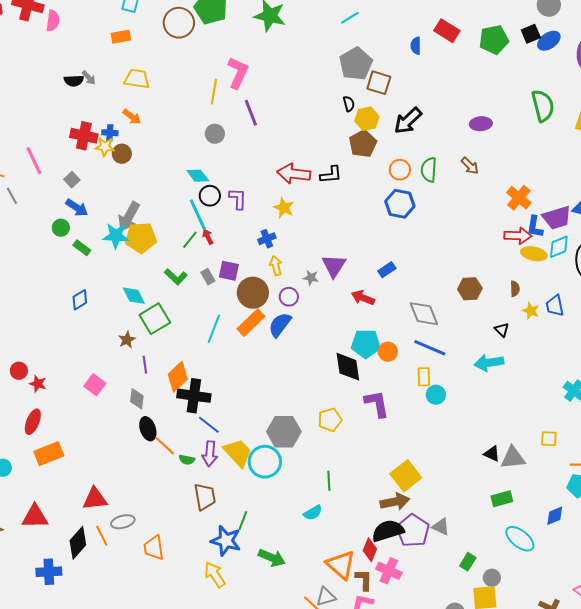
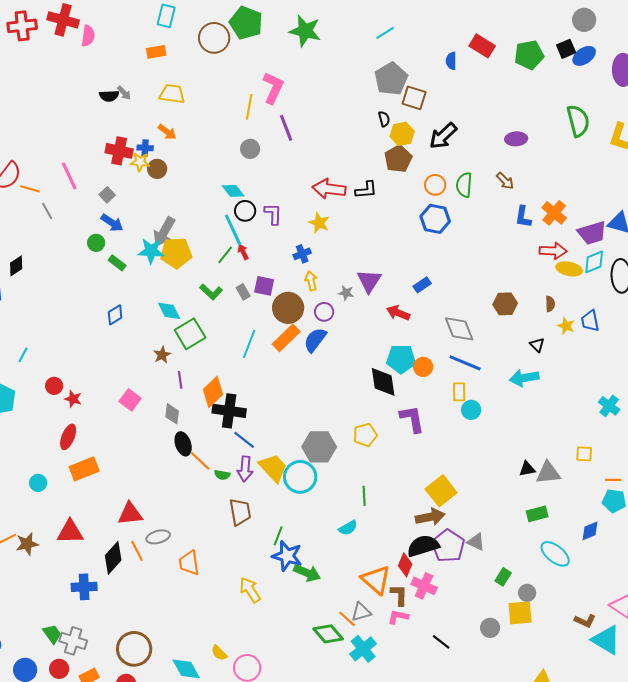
blue L-shape: (535, 227) -> (523, 217), moved
black triangle: (492, 454) -> (527, 469), turned -36
blue star: (226, 541) -> (287, 556), moved

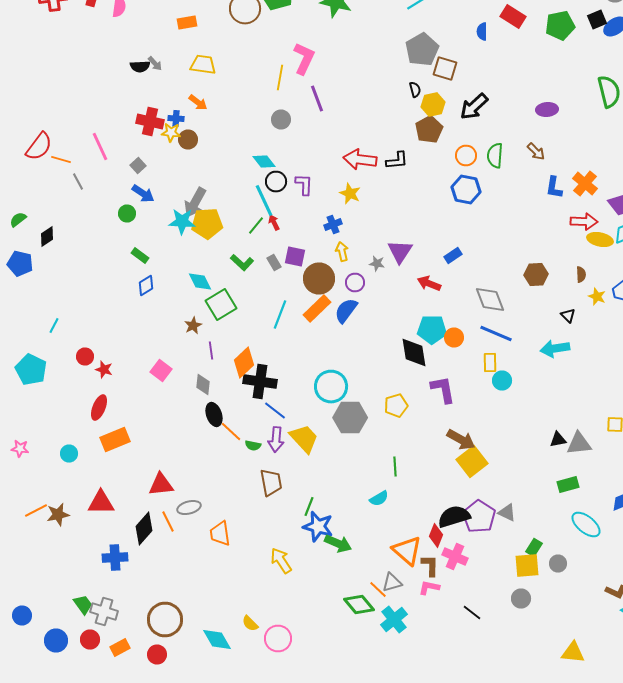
green rectangle: (117, 263) -> (140, 256), moved
cyan circle: (300, 477) -> (331, 386), moved
brown arrow: (430, 517) -> (461, 440), moved, turned 40
yellow square: (520, 613) -> (527, 566), moved

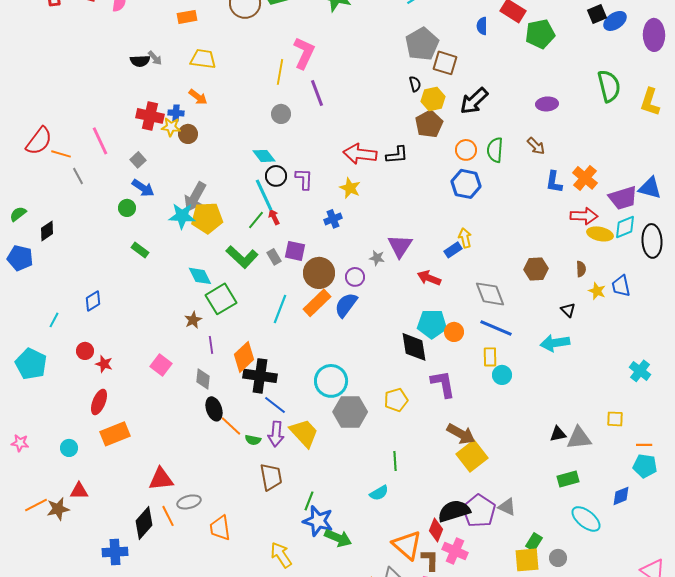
green pentagon: (560, 26) -> (540, 34), moved
yellow arrow: (342, 252) -> (465, 238), moved
green L-shape: (242, 262) -> (242, 257), size x1.4
blue diamond: (146, 286) -> (93, 301), moved
red triangle: (101, 502) -> (79, 491), moved, size x0.7

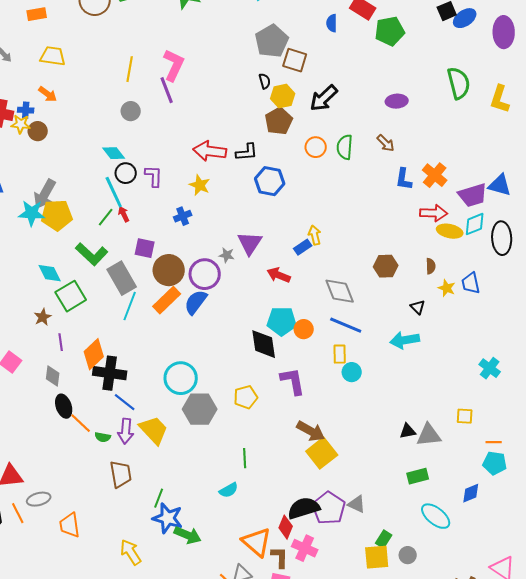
pink L-shape: (304, 53) -> (174, 65), moved
blue hexagon: (466, 184) -> (270, 181), moved
gray rectangle: (274, 257) -> (122, 278), moved, size x2.0
purple circle: (355, 277) -> (205, 274), size x1.6

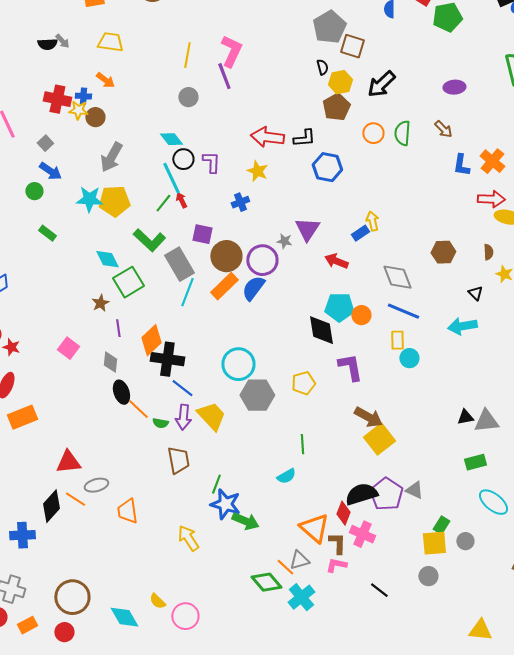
gray arrow: (45, 194) -> (111, 157), moved
orange line: (18, 513) -> (75, 499), turned -30

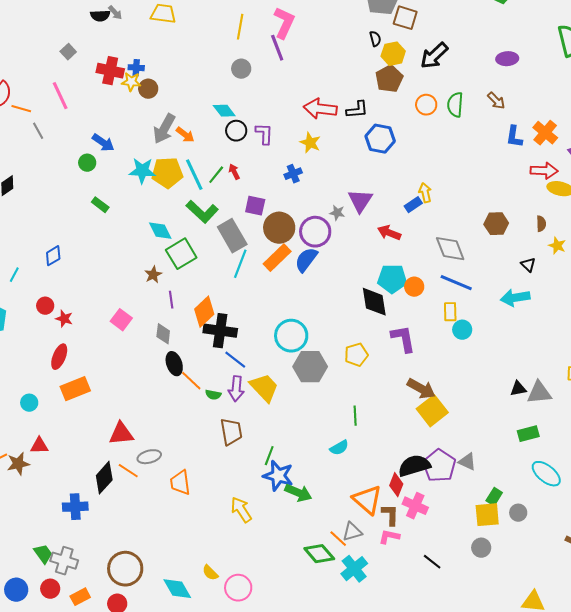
orange arrow: (105, 80) -> (185, 135), moved
gray square: (45, 143) -> (68, 52), moved
cyan line: (171, 178) -> (194, 175), moved

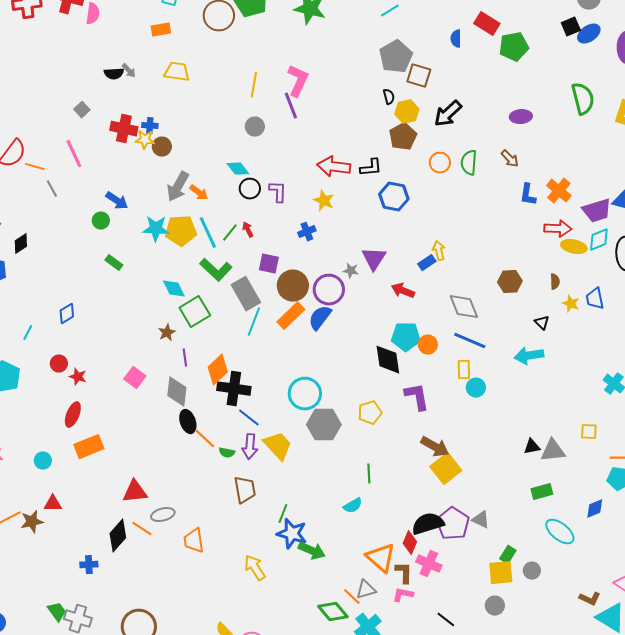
gray diamond: (163, 334) -> (177, 392), size x1.4
blue cross: (75, 507) -> (89, 565), size x0.7

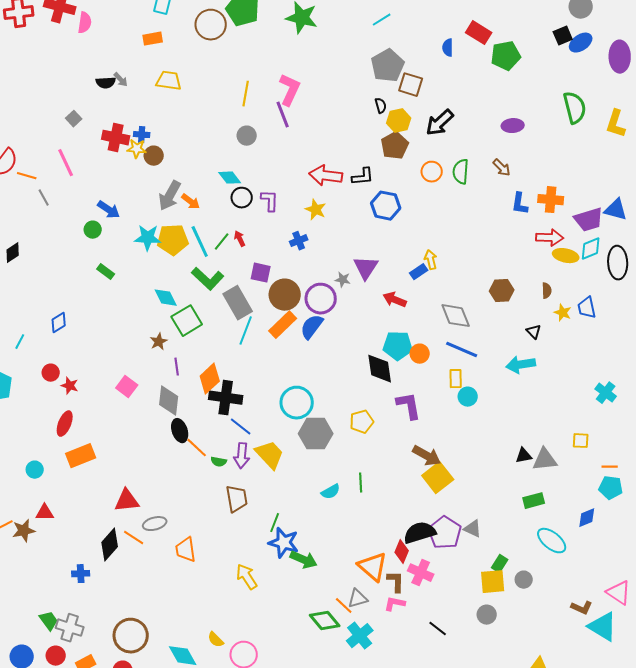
orange cross: (559, 191) -> (551, 200), turned -35
cyan semicircle: (353, 506) -> (331, 492), moved

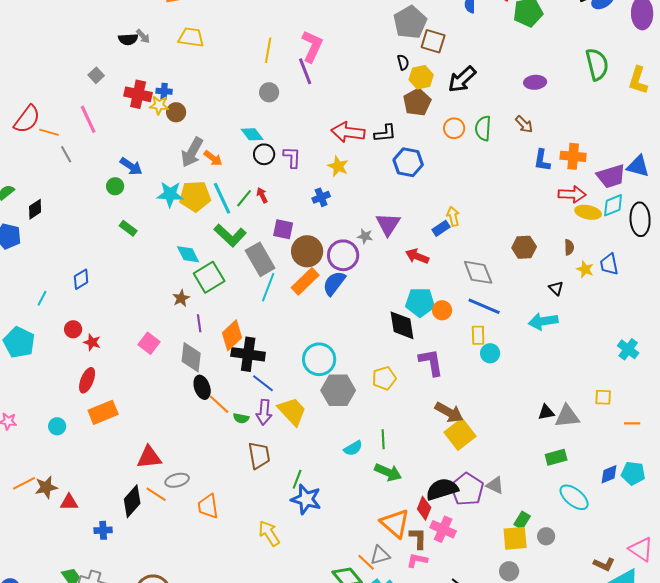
cyan pentagon: (611, 488) -> (633, 473), moved
red triangle: (45, 513) -> (69, 502), moved
green arrow: (304, 560) -> (388, 472), moved

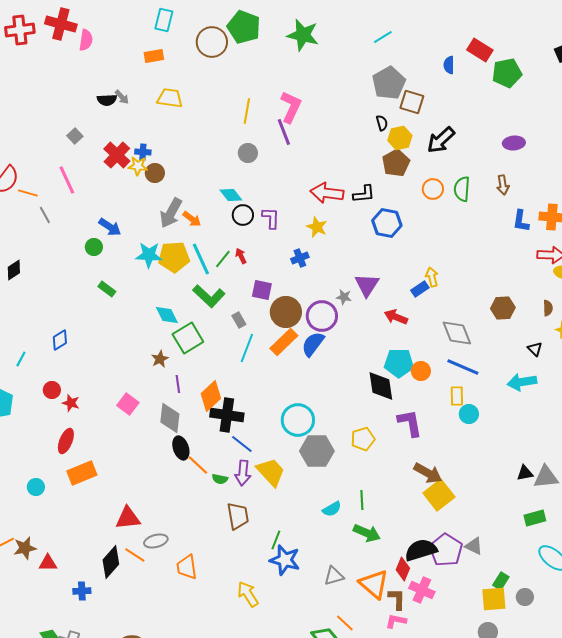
red cross: (138, 94) -> (117, 155), turned 32
brown arrow: (524, 124) -> (503, 185), turned 36
gray rectangle: (260, 259) -> (239, 320), size x0.5
gray triangle: (380, 555) -> (334, 576), moved

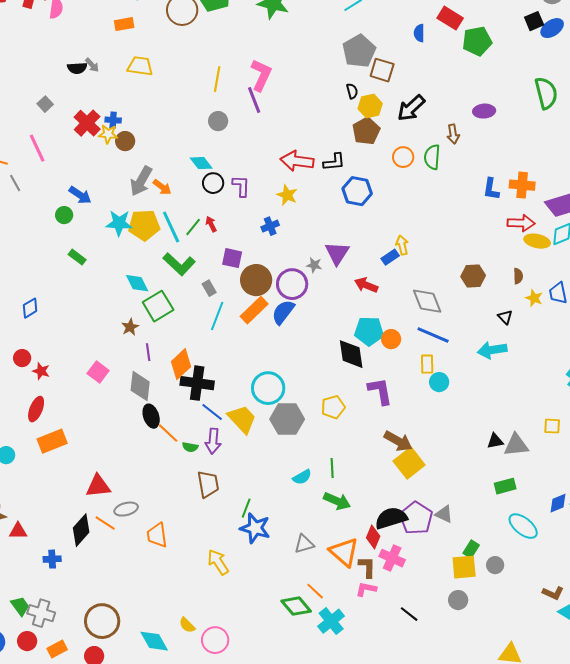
brown arrow: (503, 185) -> (453, 134), moved
yellow trapezoid: (271, 472) -> (242, 419), moved

